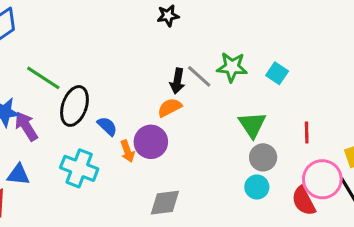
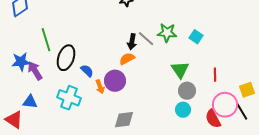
green line: (43, 78) -> (46, 40), turned 40

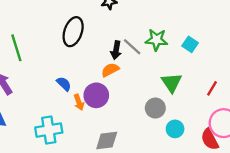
black ellipse: (66, 58) -> (73, 32), moved
red line: (215, 75) -> (212, 88), turned 32
gray circle: (187, 91) -> (155, 108), moved
cyan cross: (69, 98) -> (49, 130), moved, turned -30

